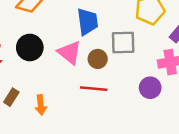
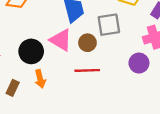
black circle: (30, 47) -> (31, 51), moved
orange arrow: (41, 105) -> (40, 79), moved

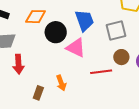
brown circle: (87, 43) -> (121, 57), moved
black circle: (31, 51) -> (56, 32), moved

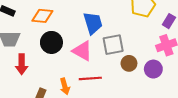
gray square: (116, 31) -> (113, 45), moved
black circle: (56, 32) -> (51, 42), moved
red line: (101, 72) -> (90, 78), moved

